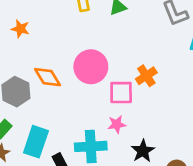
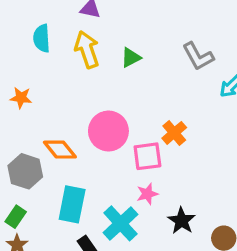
cyan rectangle: (36, 142) -> (72, 204), moved
cyan cross: (91, 146) -> (120, 223), turned -32

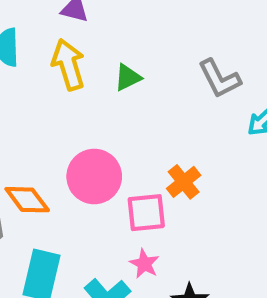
pink star: (147, 194) -> (144, 264), turned -30

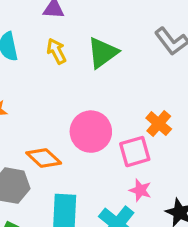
yellow arrow: (68, 65) -> (56, 51), size x0.7
green triangle: (128, 77) -> (103, 53), size x1.5

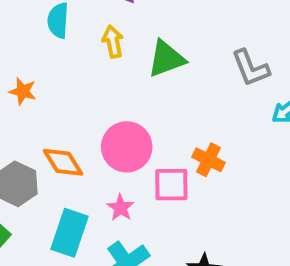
orange cross: (159, 124) -> (208, 160), turned -30
pink star: (140, 190) -> (121, 208), moved

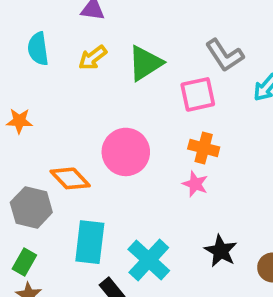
yellow arrow: (113, 42) -> (93, 58), turned -104
pink square: (171, 185) -> (198, 94), moved
pink star: (121, 208) -> (195, 184), moved

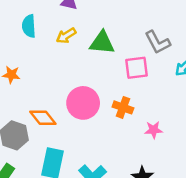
green triangle: (145, 63) -> (102, 43), turned 32
orange cross: (204, 148) -> (123, 107), moved
pink star: (195, 184) -> (154, 130), moved, turned -30

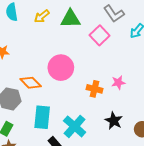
pink square: (136, 68) -> (100, 35), turned -30
orange cross: (123, 107) -> (94, 89), moved

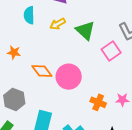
green triangle: (71, 19) -> (85, 30), turned 35
orange diamond: (31, 83) -> (42, 71), moved

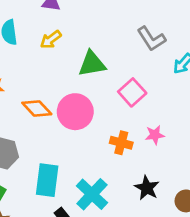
green triangle: (85, 30) -> (92, 64), moved, turned -45
pink square: (111, 51) -> (132, 92), moved

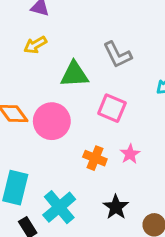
gray L-shape: (151, 39) -> (117, 55), moved
pink square: (132, 92) -> (112, 108), turned -32
pink star: (155, 135) -> (130, 154), turned -30

